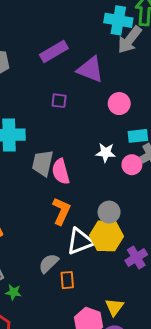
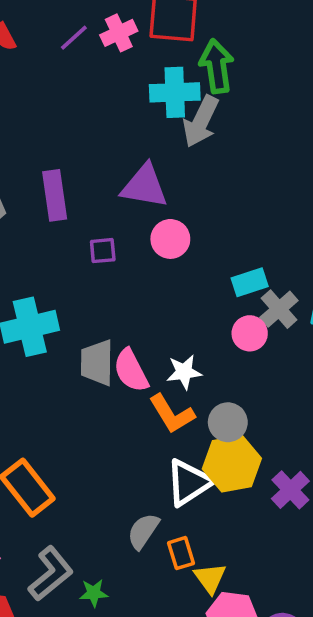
purple rectangle: (54, 52) -> (55, 195), moved, turned -56
pink circle: (119, 104) -> (170, 239), moved
white star: (106, 153) -> (184, 372), moved
orange L-shape: (61, 211) -> (172, 414), moved, turned 136
yellow triangle: (114, 307) -> (210, 578), moved

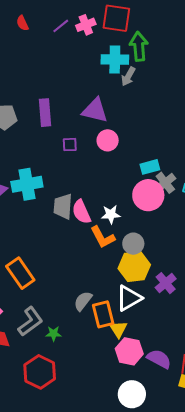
gray arrow: (201, 121) -> (128, 76), size x0.7
pink circle: (250, 333) -> (148, 195), size x1.6
white triangle: (189, 483) -> (129, 298), moved
orange rectangle: (181, 553) -> (103, 314), size x1.5

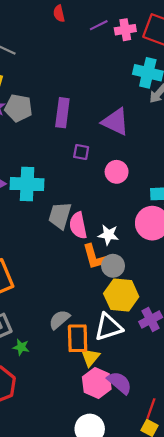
pink circle: (108, 140) -> (117, 172), moved
gray circle: (133, 244) -> (113, 266), moved
purple semicircle: (159, 359) -> (120, 383), moved

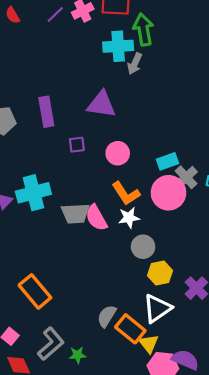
gray trapezoid: (60, 215) -> (75, 214), turned -92
orange L-shape: (95, 257) -> (126, 193), moved
yellow hexagon: (121, 295) -> (160, 273), size x0.7
orange rectangle: (78, 338) -> (130, 329), turned -32

